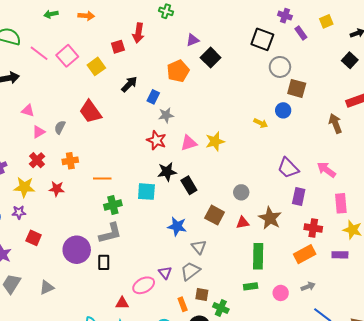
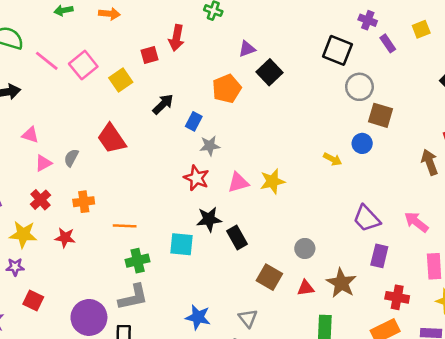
blue star: (177, 226) -> (198, 317), moved

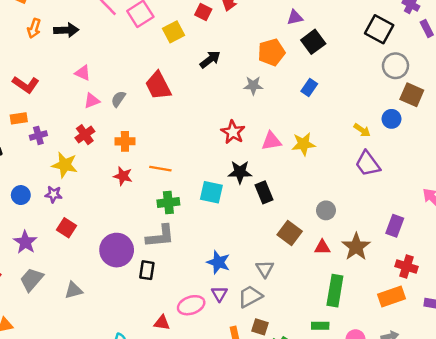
red square: (149, 55) -> (203, 12), turned 35
blue rectangle: (194, 121) -> (309, 87), moved
gray star: (210, 146) -> (253, 85), moved
purple trapezoid: (367, 218) -> (368, 164), moved
red star: (65, 238) -> (123, 176), moved

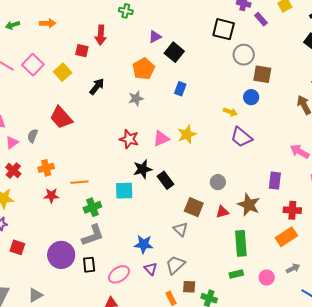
gray triangle: (265, 269) -> (181, 229), moved
pink ellipse: (191, 305) -> (119, 274), moved

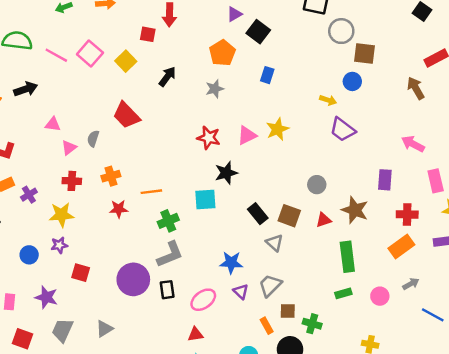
red cross: (13, 170) -> (72, 181), turned -35
black rectangle: (166, 180) -> (258, 214), moved

